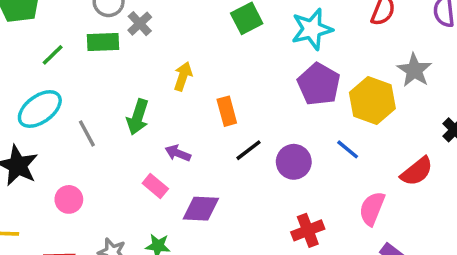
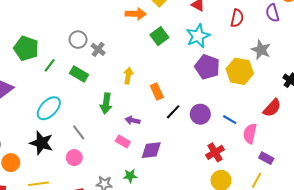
green rectangle: (103, 42) -> (79, 74), moved, turned 42
green line: (53, 55) -> (50, 65), moved
gray line: (87, 133) -> (79, 132), moved
blue line: (348, 149) -> (230, 120), moved

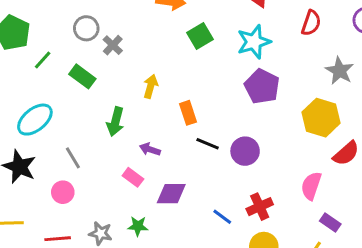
yellow hexagon: (240, 71) -> (321, 118), moved
black line: (173, 112) -> (208, 144), turned 63
blue line: (230, 120) -> (222, 217), moved

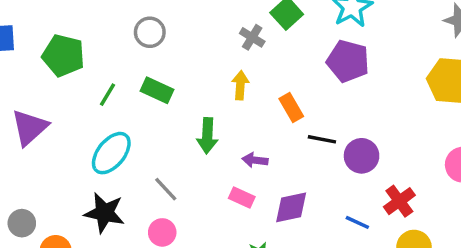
gray cross: (113, 45) -> (252, 37), moved
green line: (43, 60) -> (108, 95), moved
purple pentagon: (262, 86) -> (348, 61), moved
purple circle: (245, 151) -> (362, 156), moved

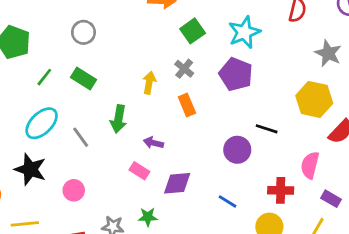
gray cross: (252, 37) -> (184, 69), moved
black line: (322, 139) -> (267, 129), moved
gray line: (166, 189) -> (81, 137), moved
red cross: (399, 201) -> (281, 190), moved, turned 30

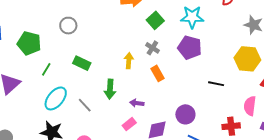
gray circle: (83, 32) -> (68, 26), moved
cyan star: (244, 32) -> (192, 17), turned 30
green line: (44, 77) -> (46, 69), moved
purple circle: (237, 150) -> (185, 114), moved
pink rectangle: (139, 171) -> (129, 124), turned -64

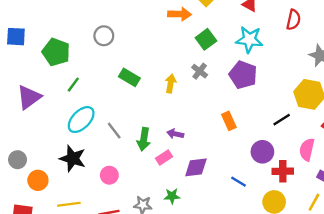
green rectangle: (82, 63) -> (129, 77), moved
orange rectangle: (157, 73) -> (229, 121), moved
black line: (216, 84) -> (282, 120), moved, turned -49
green arrow: (110, 89) -> (144, 139), moved
purple circle: (185, 114) -> (262, 152), moved

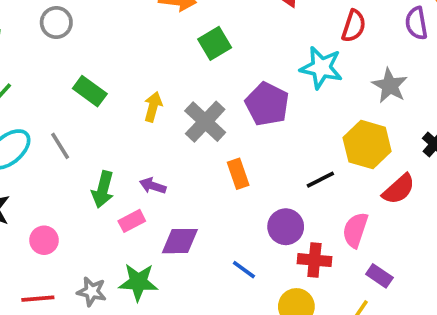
cyan star: (249, 40) -> (321, 68), moved
gray cross: (200, 71) -> (205, 122), moved, size x1.6
gray line: (114, 131) -> (60, 146), moved
green star: (172, 196) -> (138, 282), size x1.5

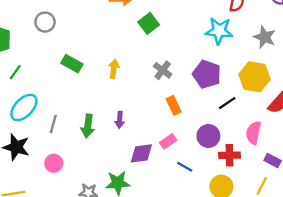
purple pentagon: (267, 104) -> (207, 74), moved
gray cross: (205, 122) -> (163, 70), moved, size x0.7
gray line: (60, 146) -> (53, 124), moved, turned 54
purple arrow: (153, 186) -> (120, 120), turned -98
pink rectangle: (132, 221) -> (168, 141), moved

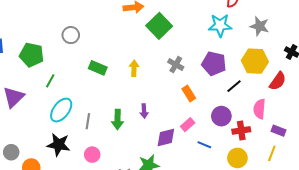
green square: (149, 23) -> (159, 26), size x1.4

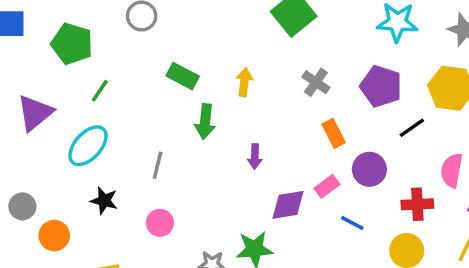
cyan ellipse: (61, 110) -> (88, 146), moved
purple circle: (221, 116) -> (369, 169), moved
green arrow: (118, 119) -> (205, 122), moved
black star: (59, 145) -> (104, 201), size x0.7

